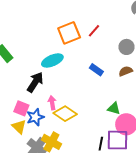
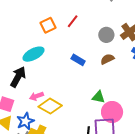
orange square: (69, 33) -> (48, 25), size x0.7
pink arrow: (52, 103) -> (36, 96), turned -96
blue star: (35, 117) -> (25, 121), moved

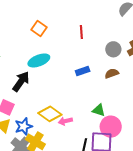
red line: (73, 21) -> (81, 32), turned -48
orange square: (48, 25) -> (39, 28), moved, turned -35
blue rectangle: (78, 60) -> (83, 71), turned -56
pink arrow: (36, 96) -> (65, 121), moved

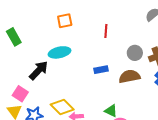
orange square: (39, 28) -> (65, 21), turned 35
brown semicircle: (112, 73) -> (129, 76), size x1.5

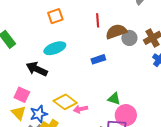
black arrow: (39, 70) -> (37, 69), turned -100
brown semicircle: (129, 76) -> (116, 32), moved

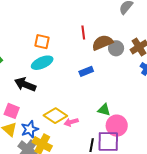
orange square: (55, 16) -> (42, 42), moved, turned 35

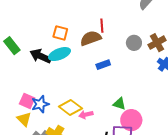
brown semicircle: (102, 43) -> (91, 38), moved
black arrow: (25, 84) -> (41, 56), moved
blue star: (30, 129) -> (40, 104), moved

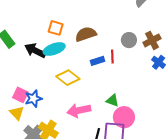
red line: (102, 26) -> (112, 56), moved
yellow diamond: (70, 107) -> (68, 78), moved
pink arrow: (86, 115) -> (79, 110), size x1.6

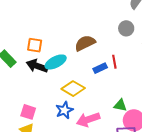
orange square: (56, 28) -> (35, 45), moved
gray circle: (129, 40) -> (126, 28), moved
blue star: (33, 99) -> (64, 110), moved

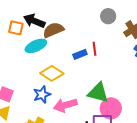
brown semicircle: (85, 43) -> (53, 30), moved
black arrow: (37, 66) -> (34, 21), moved
green triangle: (120, 105) -> (98, 93), size x1.6

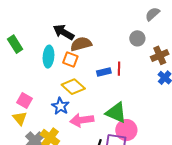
orange square: (16, 28) -> (70, 60), moved
cyan ellipse: (36, 46) -> (48, 57), moved, turned -70
blue star: (42, 95) -> (60, 106), turned -30

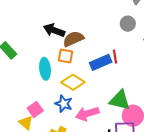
cyan ellipse: (48, 57) -> (45, 69), moved
blue rectangle: (104, 72) -> (101, 62), size x1.5
pink square: (25, 101) -> (35, 109), moved, turned 35

